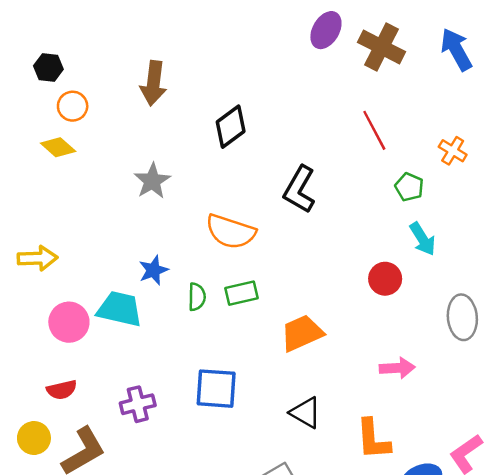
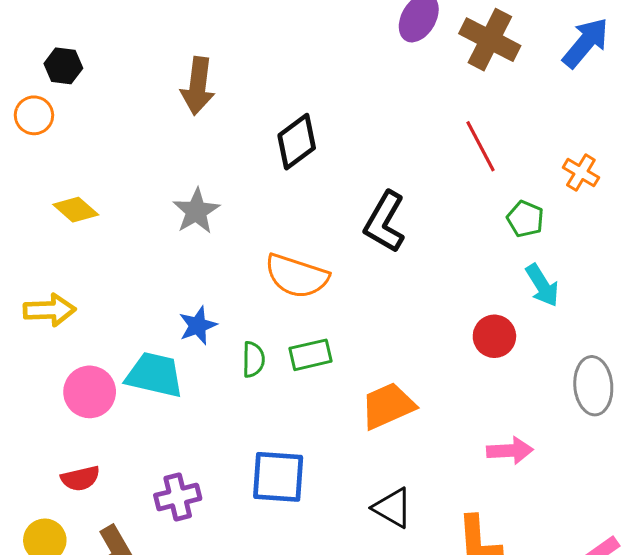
blue arrow: (456, 49) -> (586, 43), turned 69
orange circle: (73, 106) -> (34, 115), moved
yellow diamond: (58, 147) -> (76, 210), moved

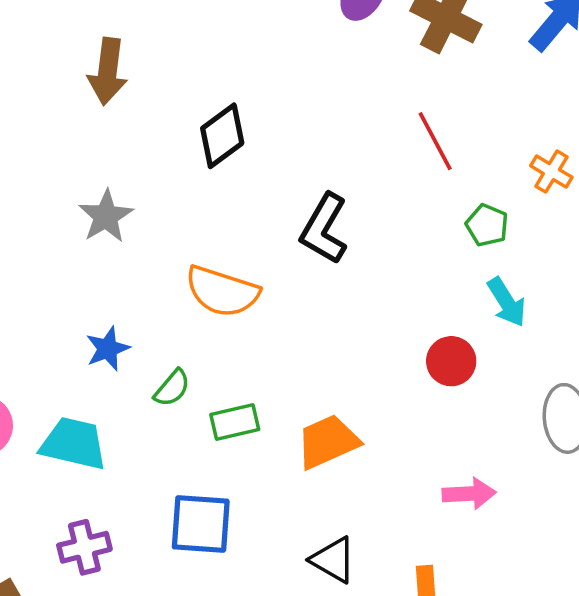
green rectangle: (311, 355) -> (235, 422), moved
green semicircle: (253, 359) -> (172, 388), turned 39
cyan trapezoid: (155, 375) -> (74, 443), moved

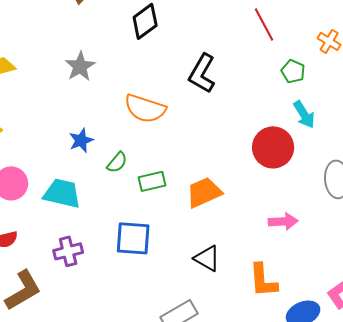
red circle: (451, 361) -> (273, 147), size x1.5

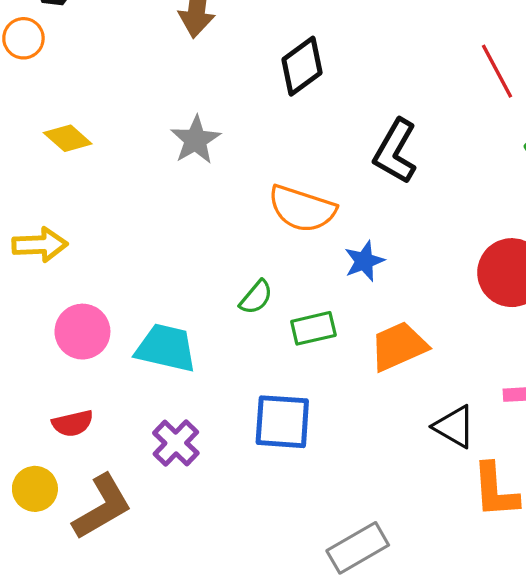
blue star: (81, 140) -> (364, 261), moved
purple cross: (68, 251) -> (176, 443), turned -32
black triangle: (207, 258) -> (454, 427), moved

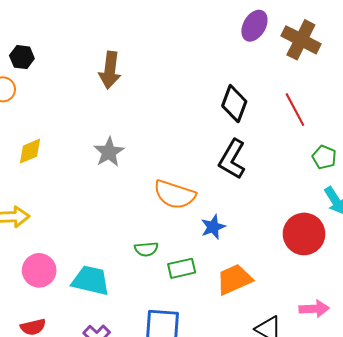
black diamond: (302, 66) -> (234, 104), moved, turned -33
yellow diamond: (68, 138) -> (30, 151), turned -64
green semicircle: (256, 297) -> (146, 249), turned 45

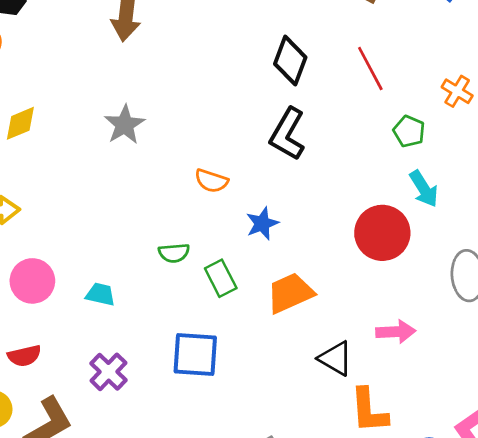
orange semicircle: (175, 195) -> (211, 181), size x0.6
green rectangle: (182, 268) -> (221, 278), turned 76
cyan trapezoid: (91, 280) -> (101, 294), size x0.6

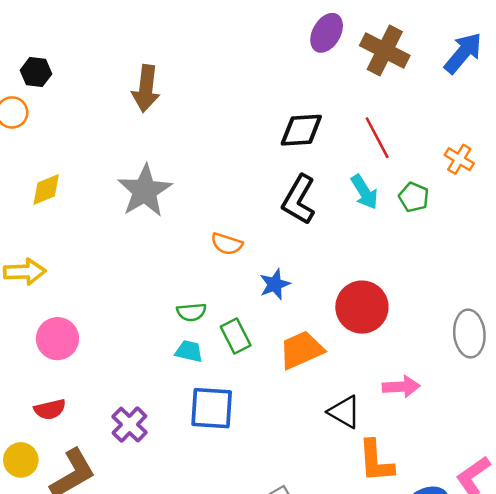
black diamond: (290, 61) -> (301, 130), turned 66
gray star: (125, 125) -> (145, 191), size x1.4
cyan arrow: (424, 189) -> (364, 192), moved
red circle: (382, 233) -> (362, 307), moved
cyan trapezoid: (101, 294) -> (189, 351), moved

